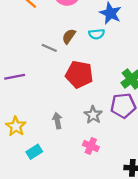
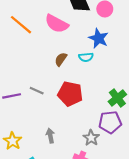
gray line: (49, 48) -> (37, 91), moved
gray star: (93, 115) -> (91, 138), moved

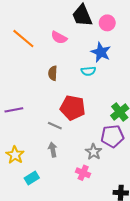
pink semicircle: (57, 24) -> (59, 38), size x0.7
brown semicircle: (61, 59) -> (53, 73), moved, turned -32
gray line: (37, 91) -> (55, 126), moved

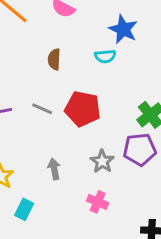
gray line: (55, 126) -> (42, 109), moved
gray star: (94, 152) -> (102, 161), moved
cyan rectangle: (32, 178) -> (24, 209), turned -32

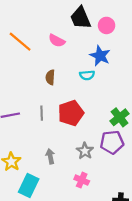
gray line: (42, 109) -> (42, 113), turned 64
red pentagon: (83, 109) -> (71, 113), turned -30
cyan rectangle: (24, 209) -> (29, 185), size x1.5

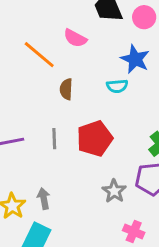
orange line: (20, 42) -> (39, 55), moved
gray arrow: (50, 156) -> (44, 199), moved
pink cross: (82, 180) -> (134, 231), moved

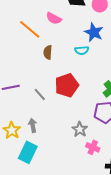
gray line: (54, 139) -> (40, 94), moved, turned -40
gray star: (114, 191) -> (80, 129), moved

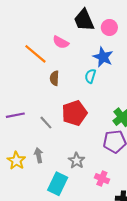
cyan semicircle: (82, 50) -> (90, 76), turned 112
gray star: (80, 129) -> (77, 161), moved
cyan rectangle: (28, 152) -> (58, 184), moved

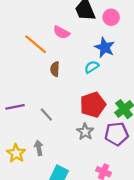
cyan semicircle: (90, 76) -> (92, 67), turned 40
red pentagon: (74, 113) -> (93, 105), moved
gray star: (77, 161) -> (85, 132), moved

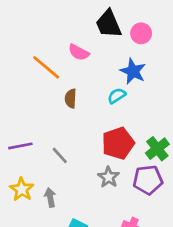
yellow star: (16, 153) -> (22, 189), moved

